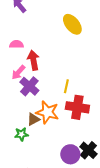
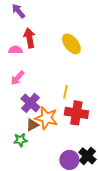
yellow ellipse: (72, 24) -> (71, 44), moved
red arrow: (33, 60) -> (29, 38), moved
purple cross: (29, 86) -> (30, 103), moved

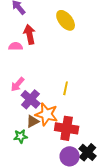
yellow ellipse: (71, 44) -> (66, 20), moved
pink arrow: (17, 78) -> (18, 84), moved
red cross: (76, 113) -> (67, 128), moved

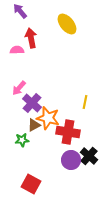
yellow line: (66, 88) -> (85, 102), moved

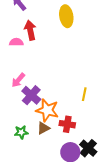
yellow ellipse: (67, 24) -> (66, 16), turned 30
brown triangle: (34, 125) -> (43, 128), moved
red cross: (68, 132) -> (67, 124), size x0.7

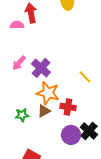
yellow line: (84, 94) -> (85, 77), turned -56
purple cross: (31, 95) -> (41, 68), moved

